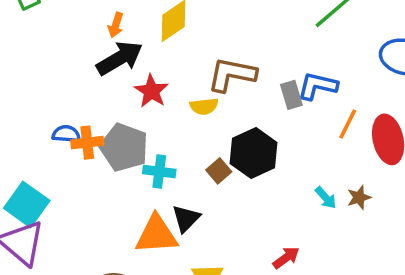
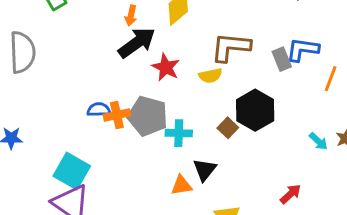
orange triangle: (156, 235) -> (181, 185), size x0.6

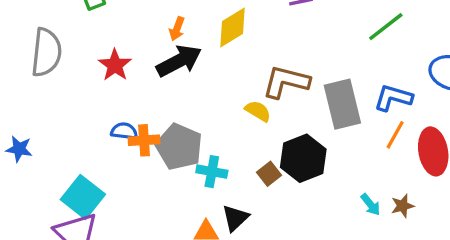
blue L-shape: (303, 50) -> (393, 98), moved
gray rectangle: (282, 59) -> (342, 104), size x1.8
red star: (166, 67) -> (115, 65), moved
yellow semicircle: (210, 76) -> (258, 111), turned -145

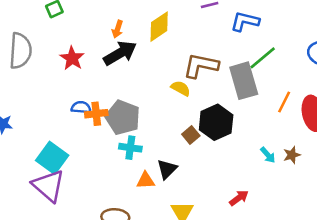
green line: (386, 27) -> (263, 58), moved
blue L-shape: (393, 98) -> (245, 21), moved
cyan cross: (212, 172) -> (130, 148), moved

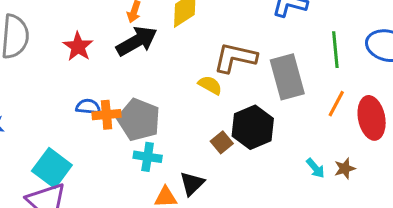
green line: (263, 58) -> (335, 50), moved, turned -56

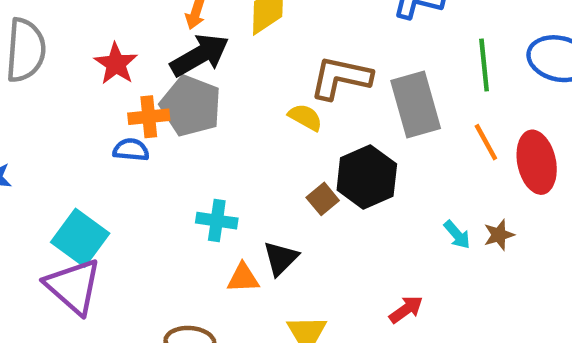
orange line: (336, 104) -> (486, 142), turned -56
orange cross: (106, 115) -> (149, 117), moved
gray pentagon: (139, 120) -> (191, 106), moved

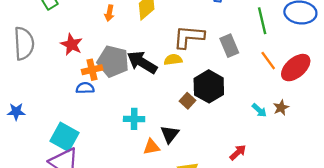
black arrow: (200, 55) -> (142, 62), moved, turned -112
gray rectangle: (416, 104) -> (229, 46), size x0.7
yellow semicircle: (305, 117) -> (173, 60), turned -30
red ellipse: (537, 162) -> (296, 68), turned 68

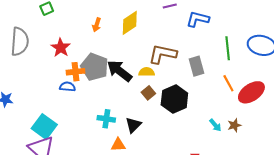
brown square: (187, 101) -> (148, 93), moved
black triangle: (170, 134) -> (133, 125), moved

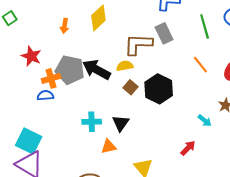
gray rectangle: (197, 66) -> (164, 33), moved
orange line: (228, 83) -> (200, 65), moved
cyan arrow: (215, 125) -> (205, 121), moved

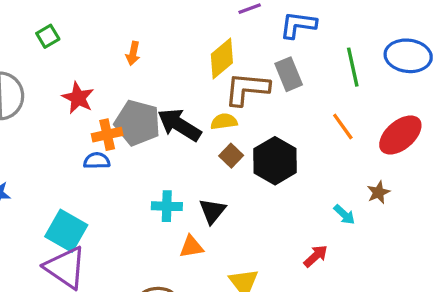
yellow diamond: (98, 18) -> (222, 58), moved

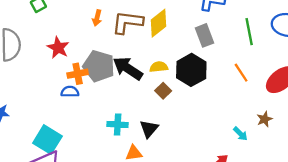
brown L-shape: (247, 89) -> (127, 22), moved
black hexagon: (275, 161) -> (191, 70), moved

